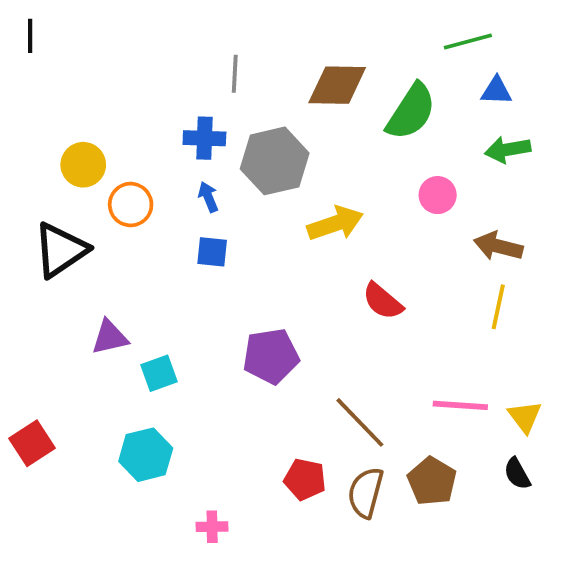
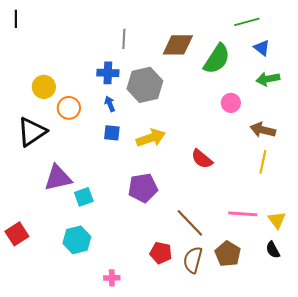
blue triangle: (496, 91) -> (262, 48), turned 36
yellow arrow: (335, 223) -> (151, 138), moved
purple triangle: (110, 337) -> (58, 178), size x1.4

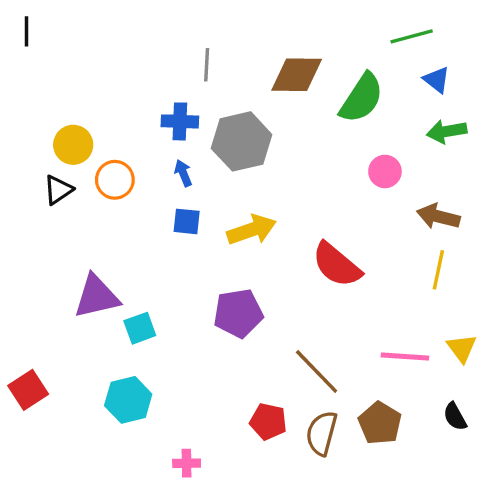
black triangle: (32, 132) -> (58, 190), moved, size x0.6
red semicircle: (202, 159) -> (337, 265), size x1.4
yellow triangle: (277, 220) -> (462, 348), moved

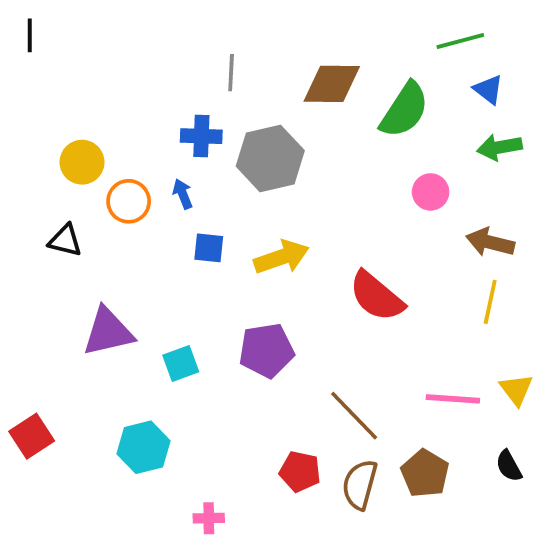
blue arrow: (183, 173) -> (183, 194), moved
black triangle: (58, 190) -> (65, 240), moved, turned 48
cyan square: (140, 328) -> (181, 363), moved

